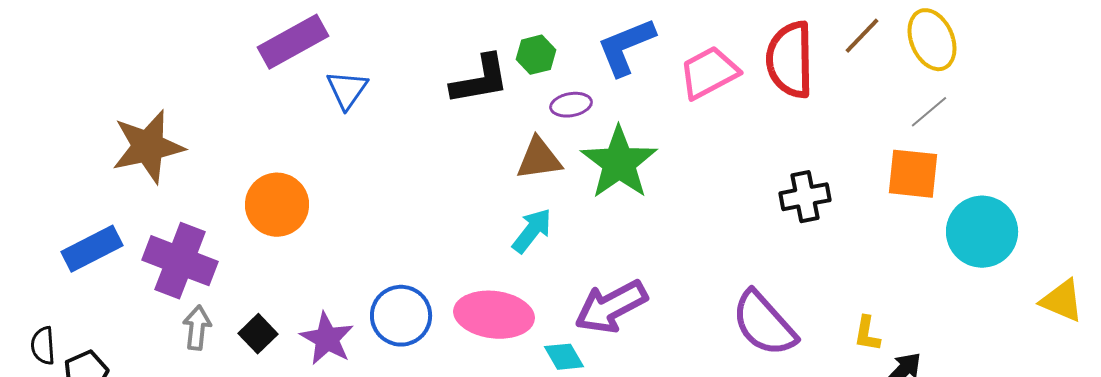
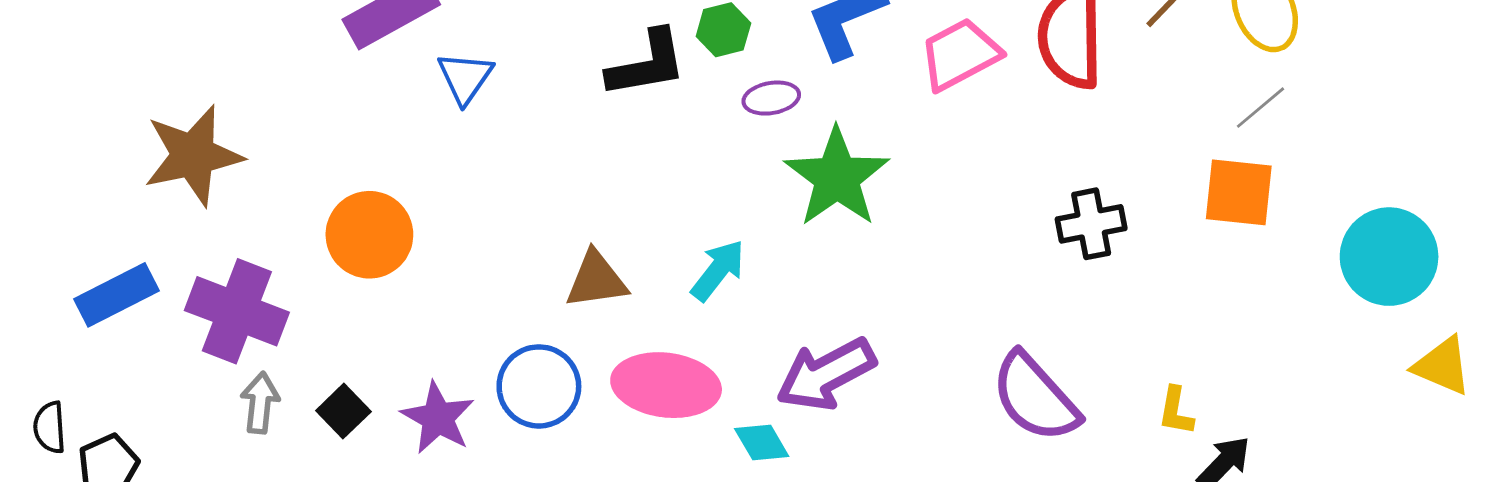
brown triangle: (539, 159) -> (596, 280), moved
cyan circle: (982, 232) -> (1389, 257), moved

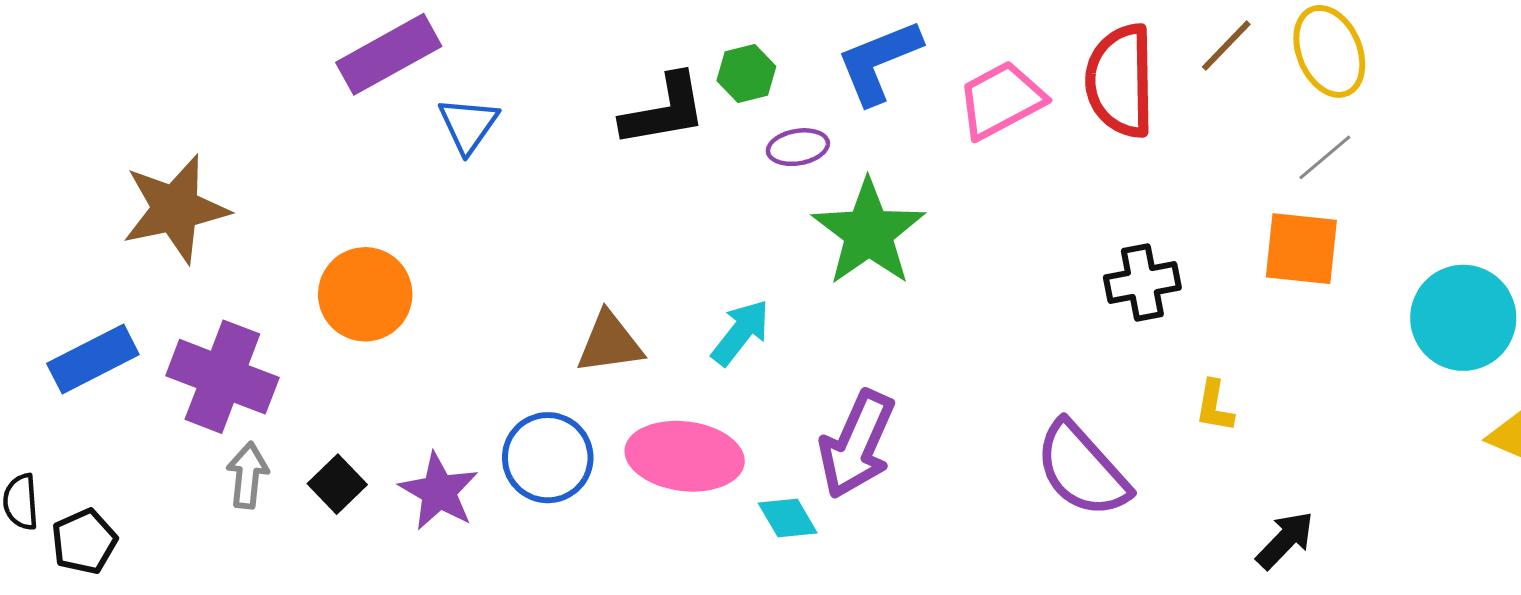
purple arrow: (826, 374) -> (857, 444), turned -38
yellow L-shape: (1176, 411) -> (1214, 406), moved

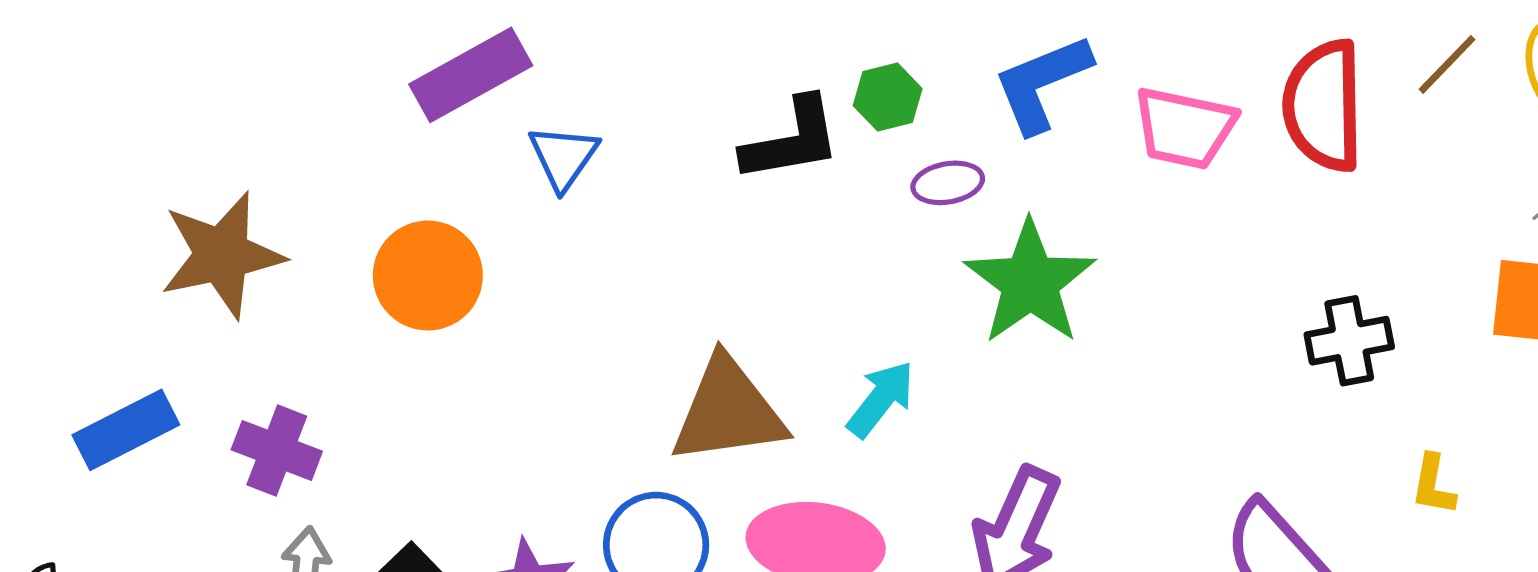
pink trapezoid: (1001, 100) -> (1184, 128), turned -140
orange circle: (365, 294) -> (428, 276), moved
brown triangle: (610, 343) -> (728, 411), size x1.5
purple cross: (222, 377) -> (277, 451), size x0.7

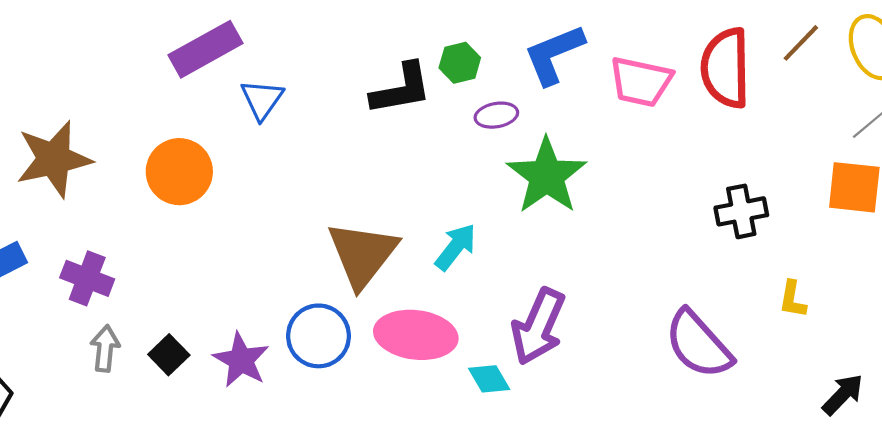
brown triangle: (728, 411) -> (362, 254), turned -44

